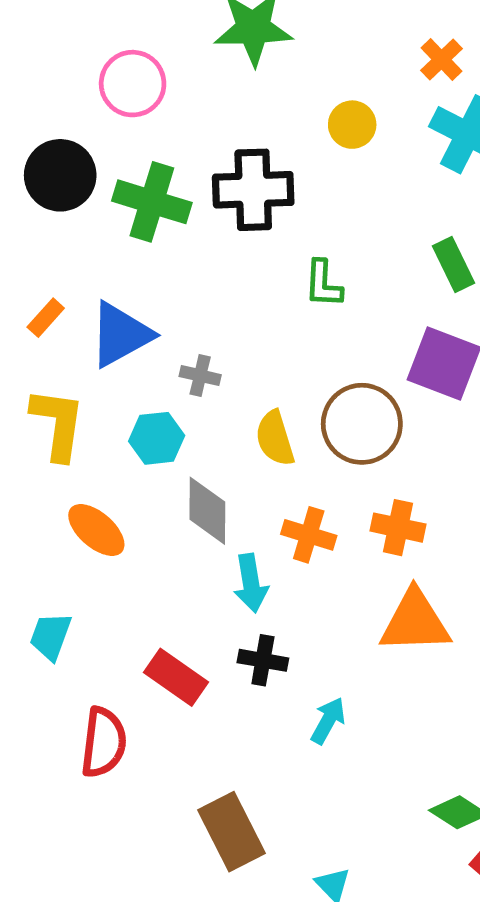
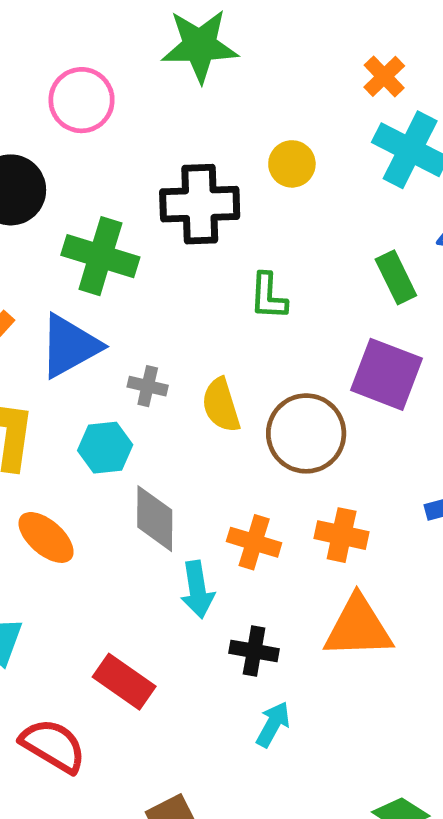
yellow circle: (352, 125) -> (292, 164), moved
green cross: (152, 202) -> (100, 256), moved
yellow semicircle: (275, 438) -> (221, 405), moved
black cross: (263, 660) -> (254, 651), moved
red semicircle: (104, 742) -> (53, 746), turned -66

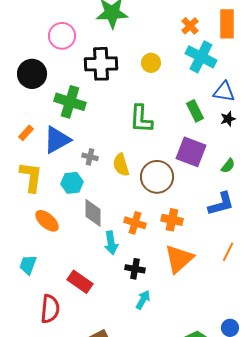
black cross: (200, 204) -> (101, 64), moved
green L-shape: (268, 296) -> (141, 119), size x1.4
orange triangle: (358, 627) -> (179, 259), turned -40
red semicircle: (53, 746) -> (50, 309), turned 64

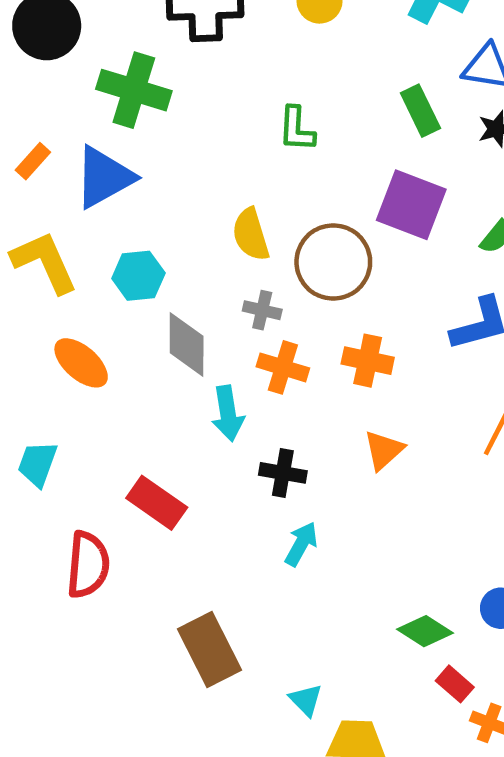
green L-shape: (141, 119) -> (297, 129), size x0.7
gray cross: (90, 157) -> (262, 310), moved
yellow L-shape: (31, 177) -> (44, 262), turned -32
orange triangle: (179, 259) -> (384, 450), size x0.6

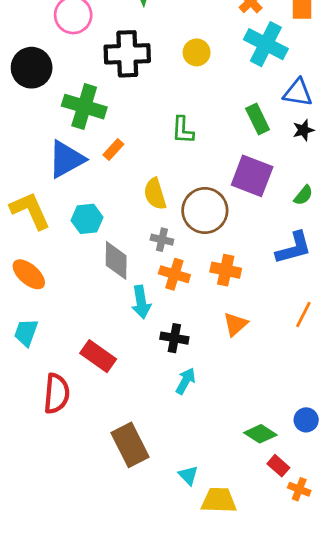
orange rectangle: (33, 161) -> (113, 149), moved
orange ellipse: (81, 363) -> (29, 274), moved

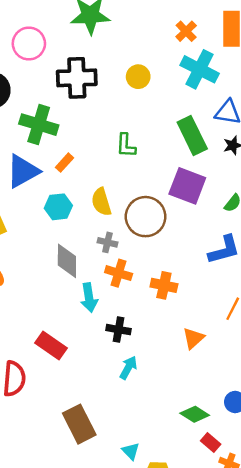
green rectangle: (258, 119) -> (192, 136), size x1.4
cyan hexagon: (87, 219) -> (58, 207), moved
orange cross: (226, 270) -> (164, 285), moved
orange triangle: (235, 324) -> (193, 338), moved

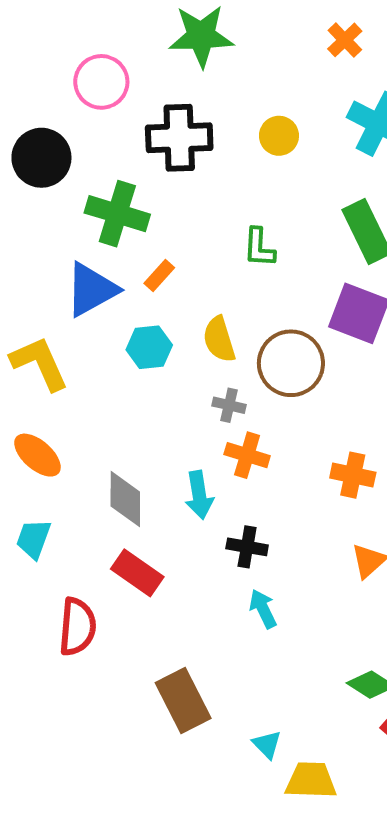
orange cross: (186, 31) -> (345, 40), moved
gray diamond: (67, 261) -> (125, 499), moved
orange cross: (164, 285) -> (353, 475), moved
cyan arrow: (128, 368) -> (263, 609), turned -55

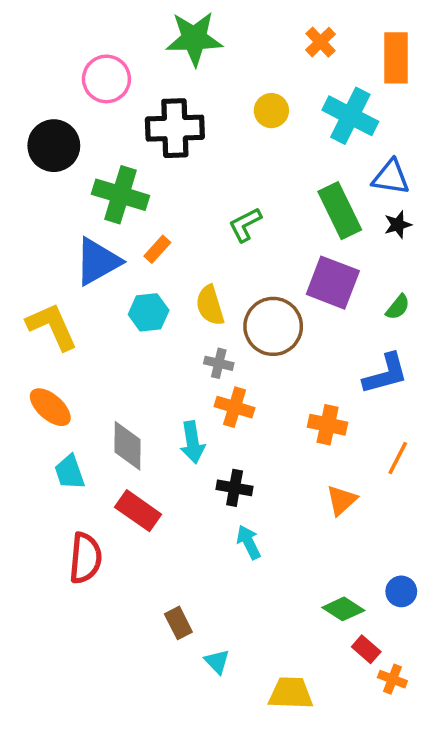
yellow circle: (279, 136) -> (271, 111), moved
green L-shape: (259, 248) -> (245, 225), turned 60
cyan trapezoid: (33, 539) -> (70, 472), moved, turned -39
brown rectangle: (183, 701) -> (178, 623), size x0.6
cyan triangle: (267, 744) -> (217, 662), moved

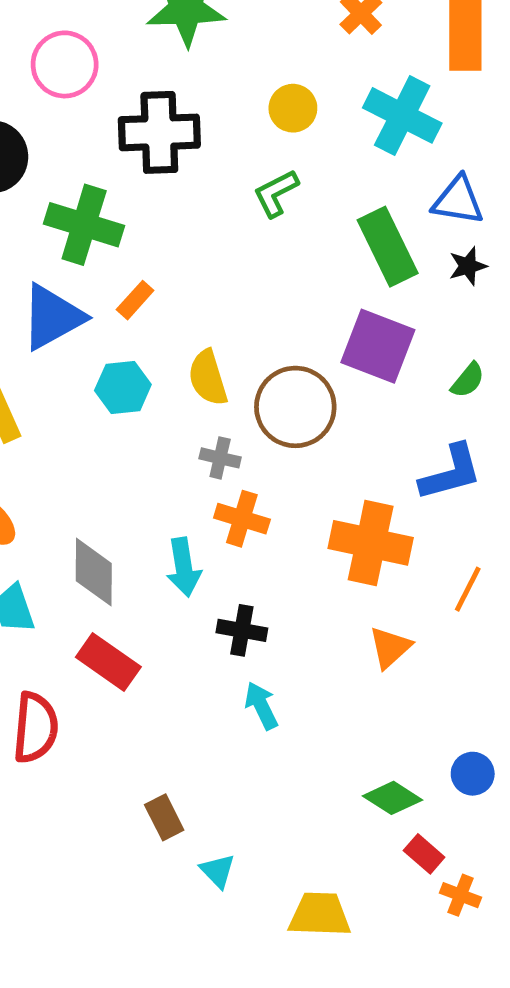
green L-shape: (245, 225) -> (276, 193), moved
orange cross: (328, 425) -> (371, 543), size x1.5

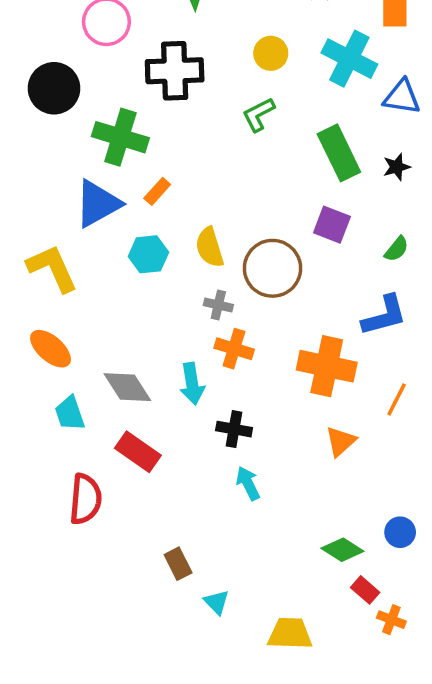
blue triangle: (458, 200) -> (402, 97), moved
purple square: (378, 346) -> (332, 225), size x0.7
gray diamond: (94, 572) -> (127, 387), turned -33

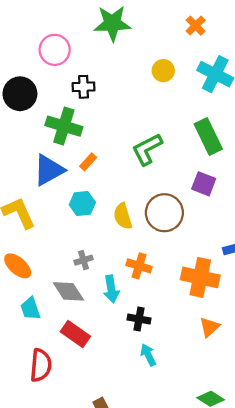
black cross: (175, 71) -> (84, 87), moved, size x0.6
green L-shape: (259, 114) -> (147, 149), moved, size x1.4
yellow semicircle: (210, 247) -> (123, 216), moved
gray cross: (218, 305) -> (84, 260), moved, turned -30

